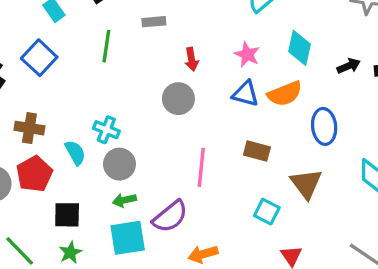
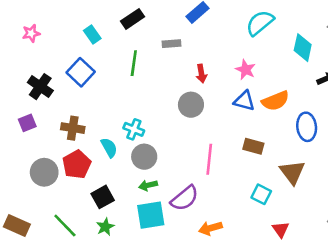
cyan diamond: (300, 48) -> (303, 48), moved
black square: (67, 215) -> (103, 197), turned -30

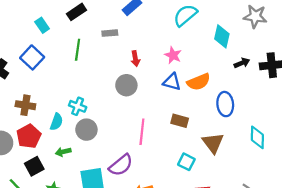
cyan semicircle: (109, 148) -> (57, 122), turned 49
green arrow: (148, 185) -> (63, 152), moved
black square: (103, 197) -> (34, 166), moved

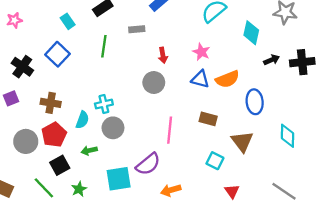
cyan cross: (78, 106) -> (104, 104), turned -35

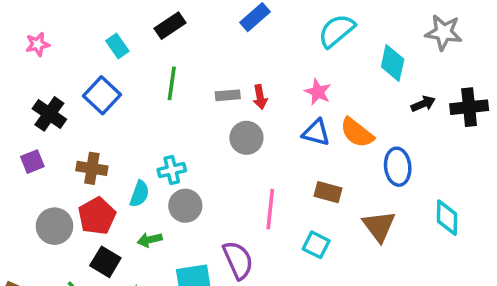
gray rectangle: (137, 29) -> (228, 95), moved
orange semicircle: (227, 79) -> (357, 133), turned 60
cyan square: (215, 161) -> (316, 245), moved
purple semicircle: (148, 164) -> (238, 260), turned -75
black square: (60, 165) -> (105, 262), turned -30

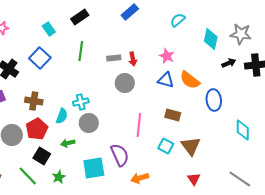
cyan semicircle: (337, 31) -> (178, 20), size x0.7
gray star: (444, 32) -> (241, 34), moved
brown triangle: (379, 226) -> (191, 146), moved

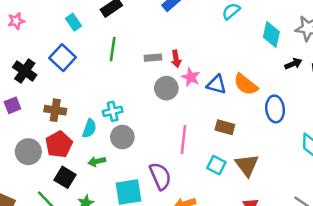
pink star: (167, 56) -> (191, 77), moved

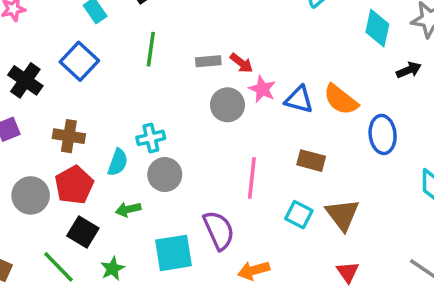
red arrow: (176, 59) -> (241, 63), turned -42

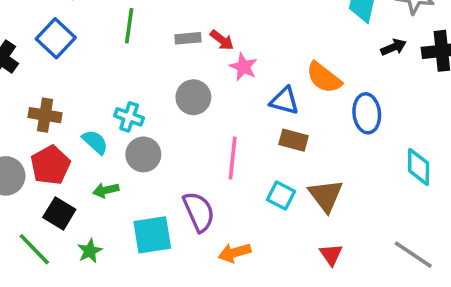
blue triangle: (299, 100) -> (285, 101), moved
gray circle: (227, 105) -> (193, 97), moved
cyan cross: (151, 138) -> (129, 117), turned 32
cyan semicircle: (118, 162) -> (95, 142), turned -68

